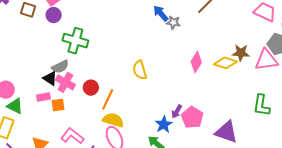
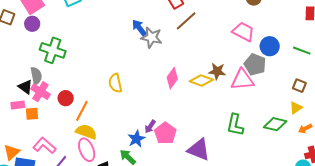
gray star: (173, 22) -> (151, 37), size x1.5
gray semicircle: (60, 67) -> (36, 76), turned -78

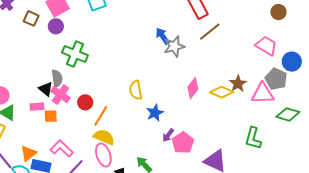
gray star: (151, 37) -> (174, 46), turned -30
brown star: (217, 71) -> (238, 84), turned 30
green diamond: (275, 124) -> (288, 114), moved
blue star: (136, 139) -> (155, 113), moved

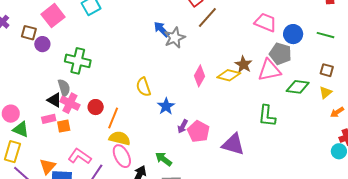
purple circle: (56, 26) -> (42, 44), moved

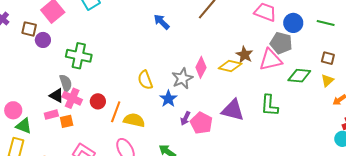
gray star: (175, 38) -> (182, 78), moved
yellow semicircle: (120, 138) -> (134, 120), moved
purple triangle: (233, 144) -> (233, 110), moved

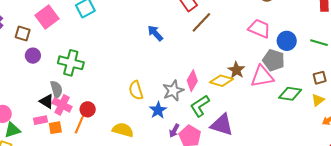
purple circle: (43, 40) -> (33, 56), moved
brown square: (328, 58) -> (320, 78), turned -32
green L-shape: (269, 105) -> (200, 106), moved, turned 50
orange line: (116, 112) -> (80, 123), moved
green triangle: (24, 126) -> (12, 130), turned -42

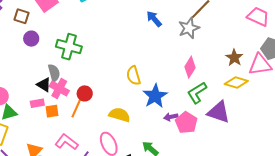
yellow diamond: (221, 81) -> (236, 83), moved
gray star: (173, 91) -> (189, 28), moved
blue star: (158, 110) -> (155, 96), size x1.4
purple arrow: (174, 131) -> (171, 117), turned 48

